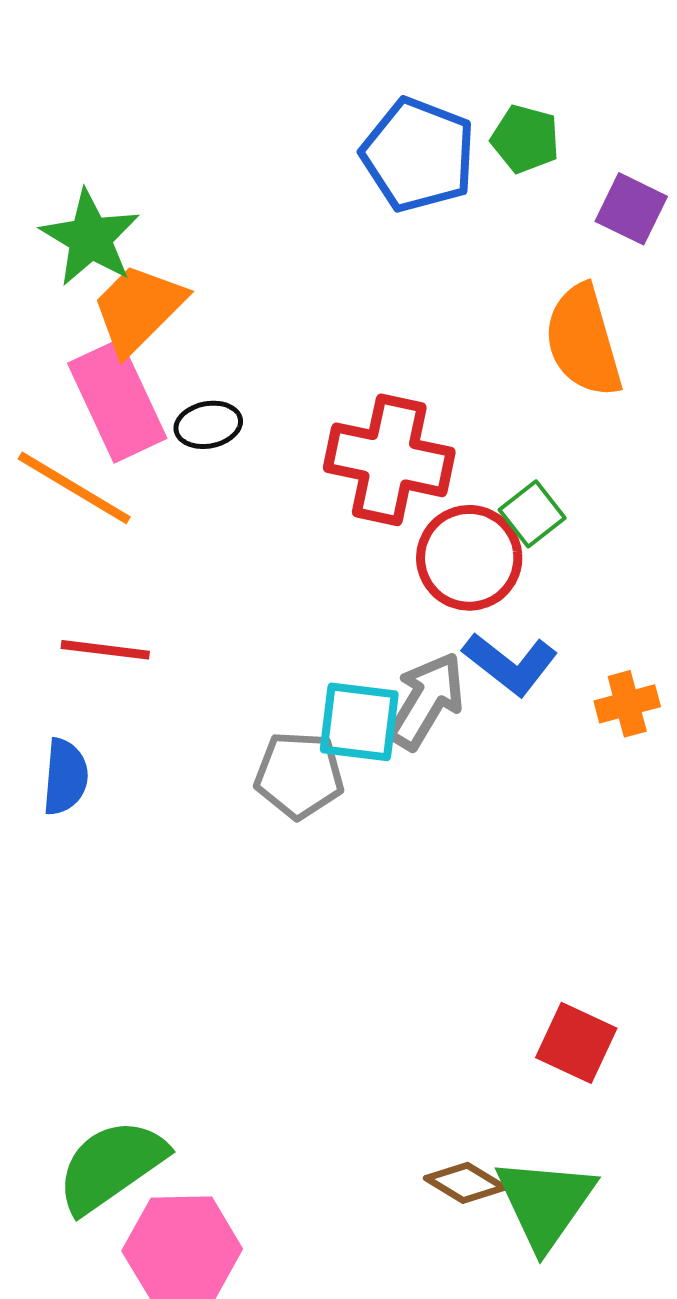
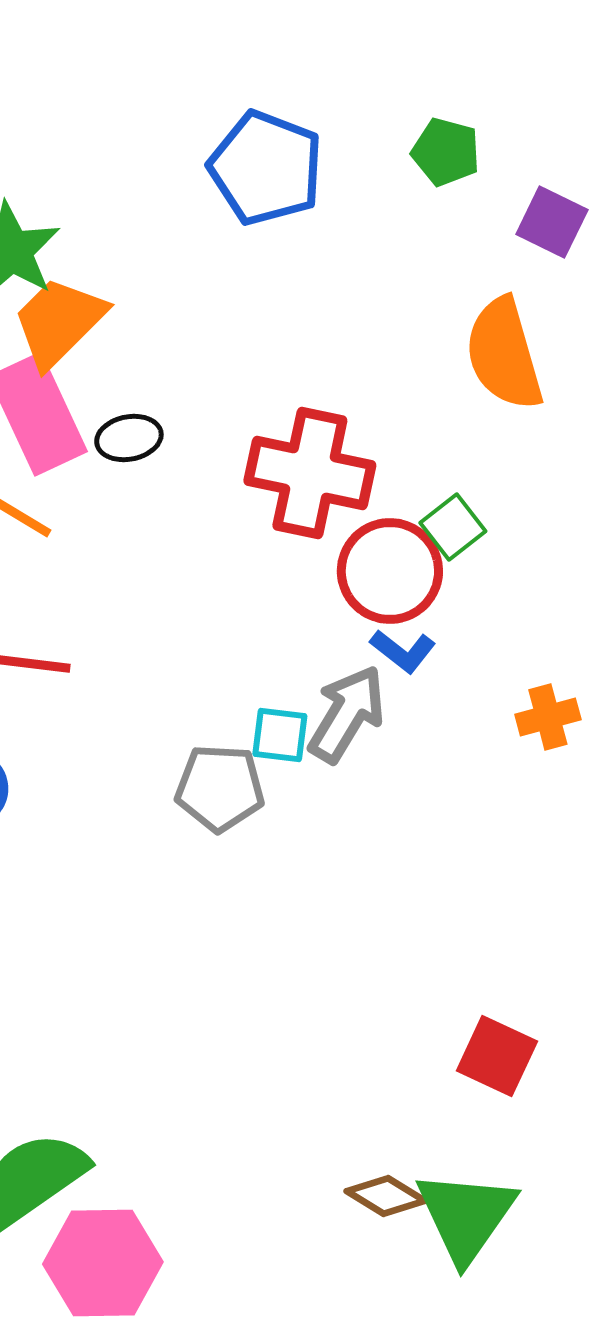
blue pentagon: (418, 155) -> (266, 168), moved
blue L-shape: (510, 664) -> (403, 651), moved, size x0.7
cyan square: (359, 722) -> (280, 735), size x0.7

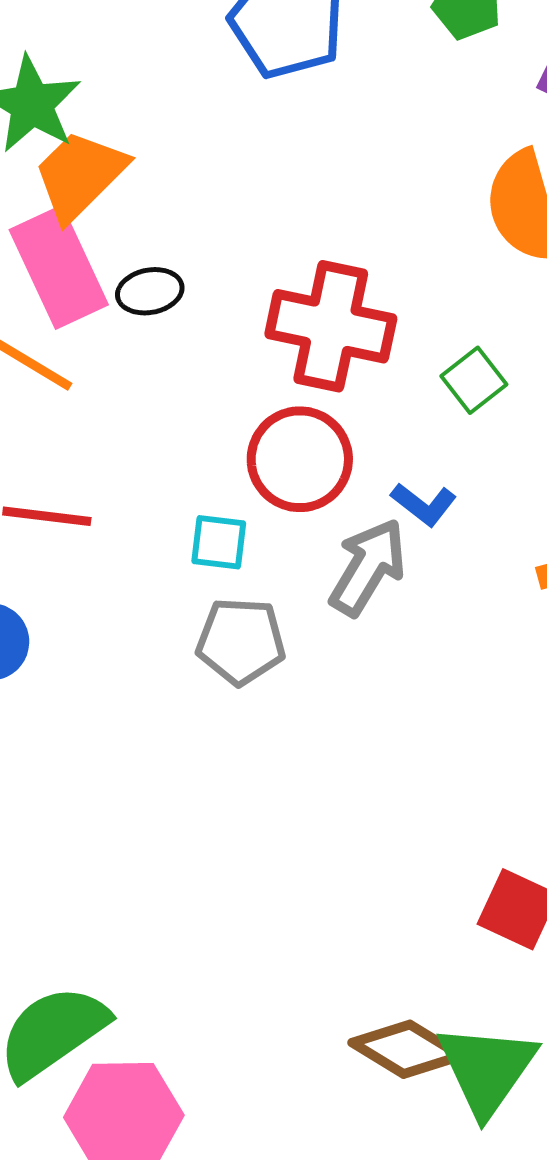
red circle: (390, 571) -> (300, 459), moved
cyan square: (280, 735) -> (219, 542), moved
brown diamond: (386, 1196) -> (407, 1049), size x1.4

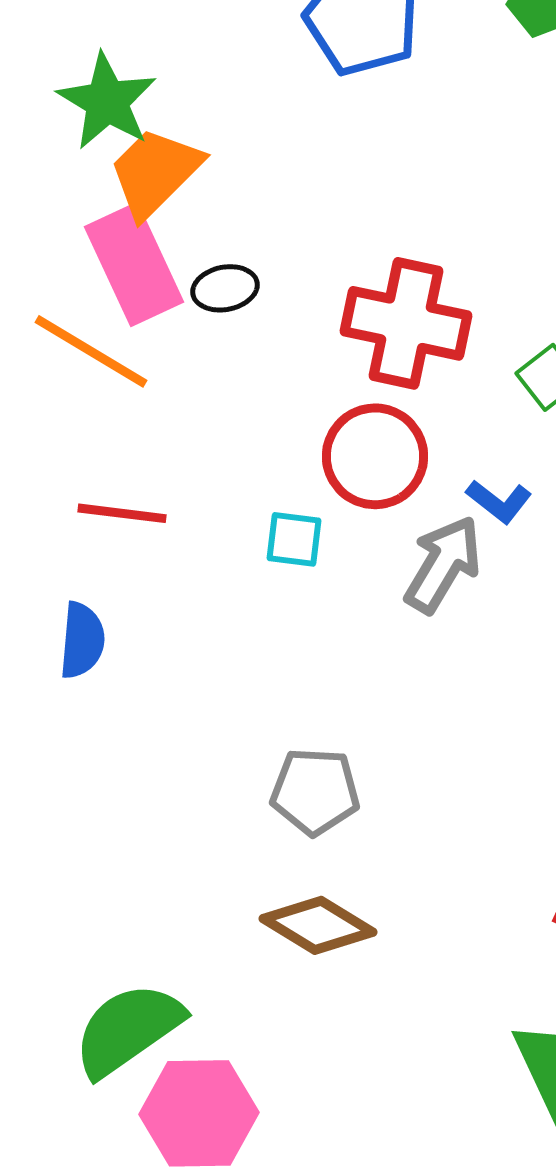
gray pentagon: (241, 641) -> (315, 791), moved
brown diamond: (407, 1049) -> (318, 925), moved

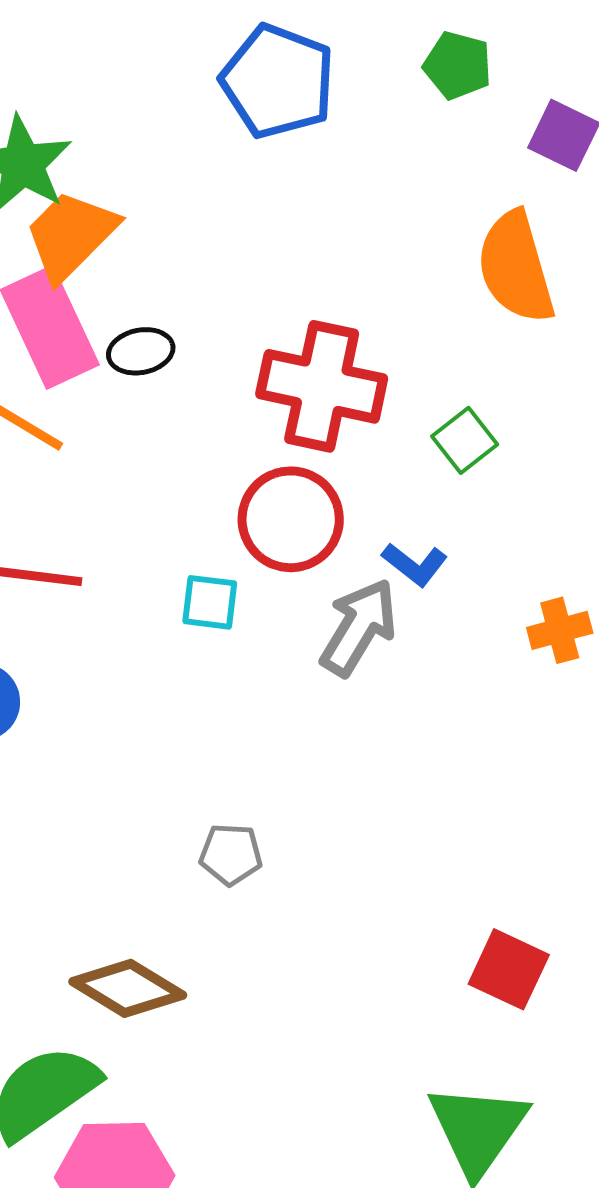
gray pentagon: (315, 791) -> (231, 854), size x0.7
brown diamond: (318, 925) -> (128, 988), moved

